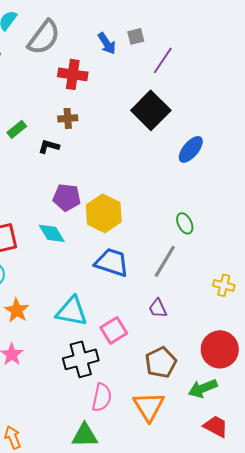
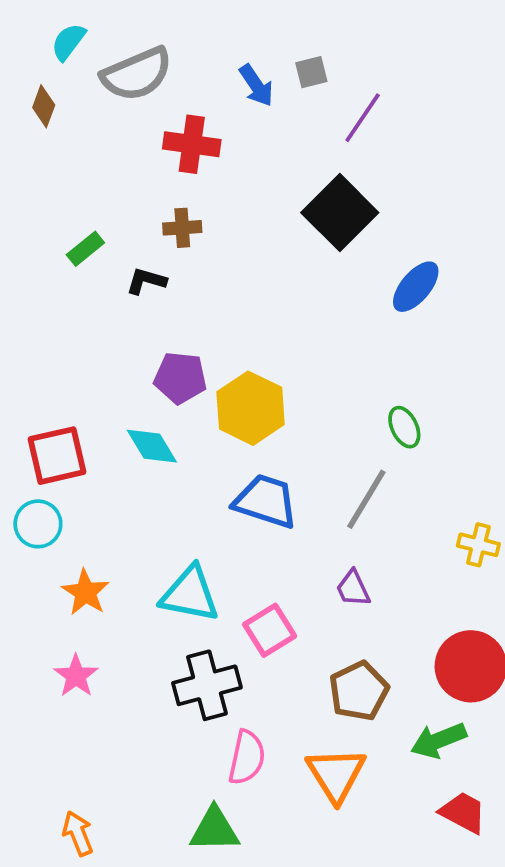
gray semicircle: (44, 37) -> (137, 74), turned 30

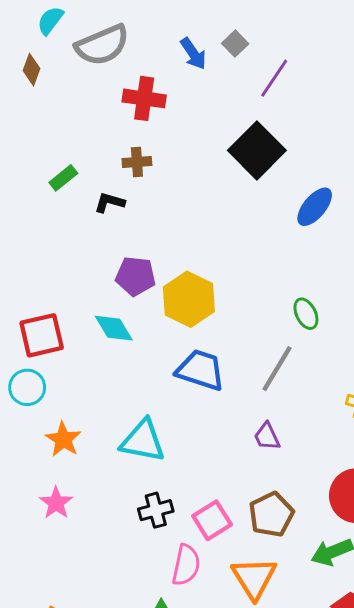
gray square: (311, 72) -> (235, 44), turned -30
pink square: (270, 630) -> (212, 520), moved
black cross: (207, 685) -> (156, 510), size x0.7

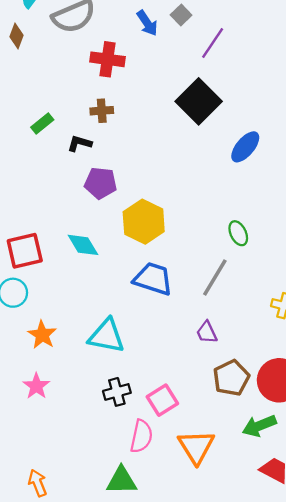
purple pentagon: (135, 276) -> (101, 183), moved
brown pentagon: (271, 514) -> (231, 378), moved

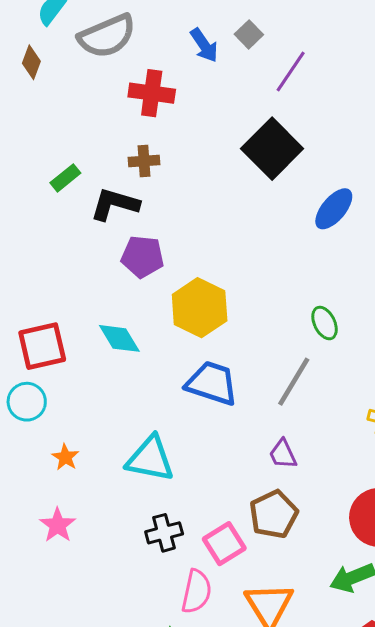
black L-shape: (80, 143) -> (115, 204), size x1.5
orange star: (42, 335) -> (65, 457), size x0.7
brown pentagon: (231, 378) -> (274, 514), moved

